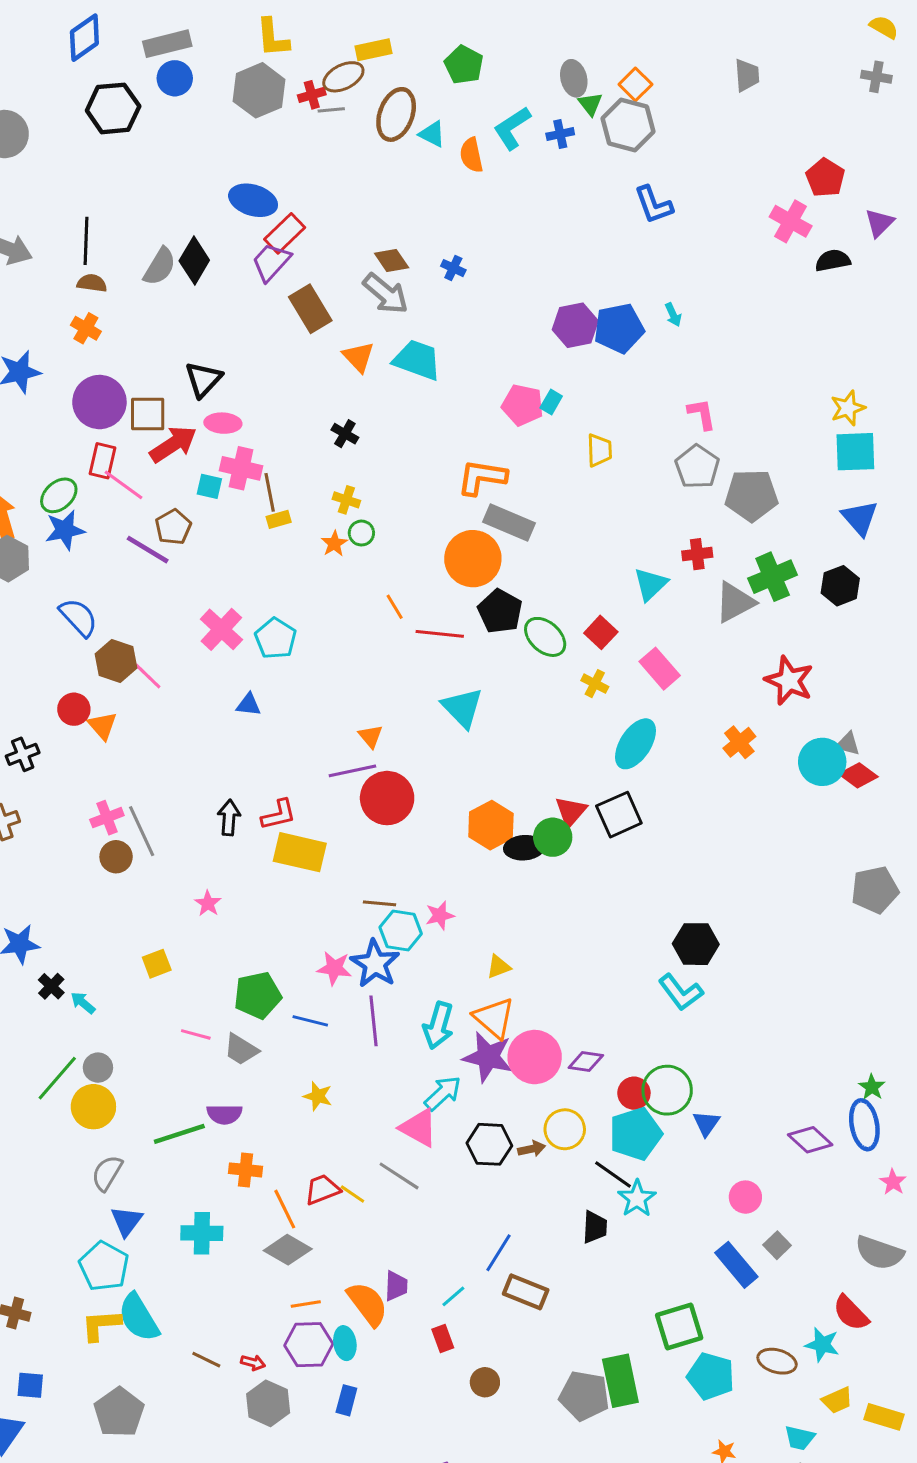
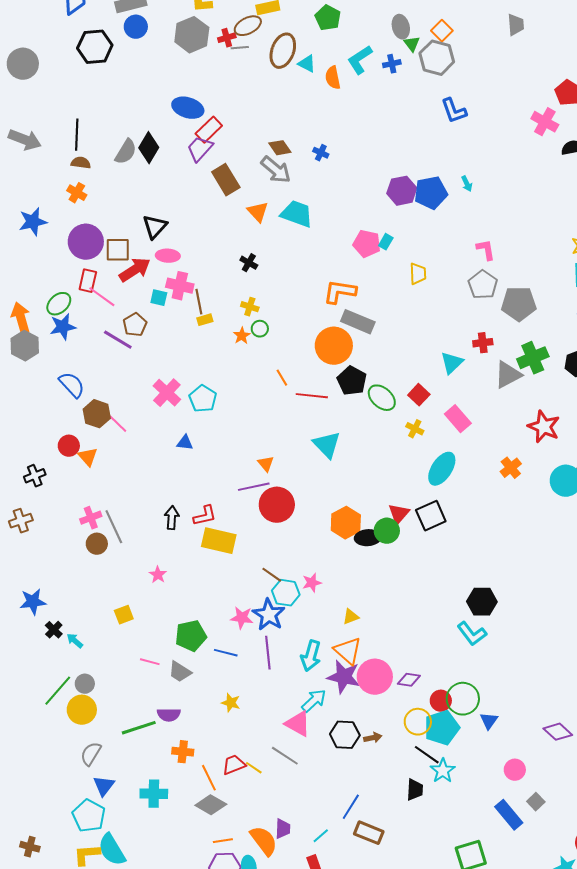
brown line: (380, 903) -> (272, 575), turned 30
yellow circle: (565, 1129) -> (418, 722), moved

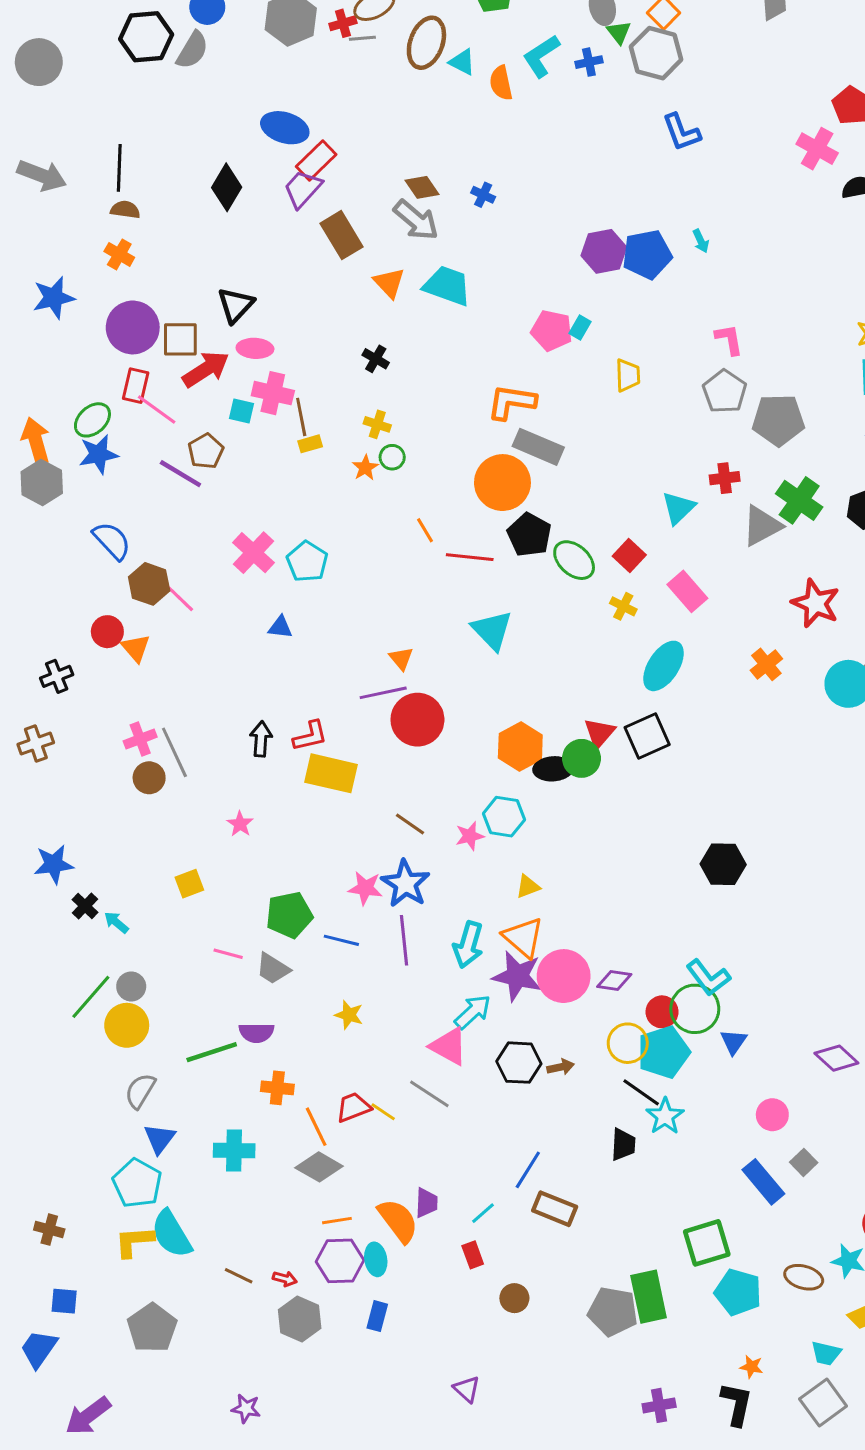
gray semicircle: (126, 152) -> (192, 50), moved
green cross: (533, 358) -> (799, 500), turned -32
cyan hexagon: (286, 593) -> (504, 817), moved
cyan L-shape: (472, 634) -> (708, 978), moved

